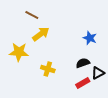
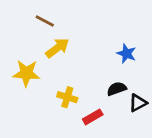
red rectangle: (83, 83) -> (93, 117), moved

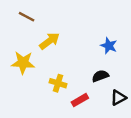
brown line: (45, 21) -> (27, 17), moved
black triangle: (138, 103) -> (118, 98), moved

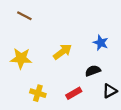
yellow arrow: (50, 41) -> (63, 52), moved
yellow cross: (58, 83) -> (38, 93), moved

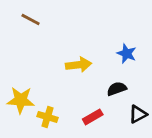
yellow arrow: (63, 52) -> (79, 65), turned 30
yellow star: (21, 58) -> (21, 100), moved

